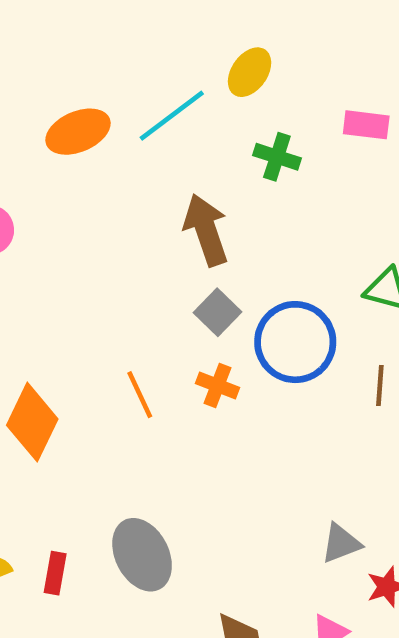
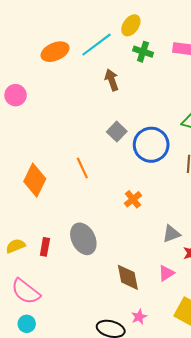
green cross: (277, 157) -> (143, 52), moved
brown arrow: (206, 230) -> (112, 80), moved, size x0.7
orange cross: (217, 385) -> (133, 199), moved, turned 30

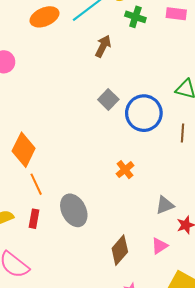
brown arrow: (112, 80) -> (103, 46), turned 45
orange line: (82, 168) -> (36, 184), moved
brown diamond: (128, 277) -> (120, 250), turned 52

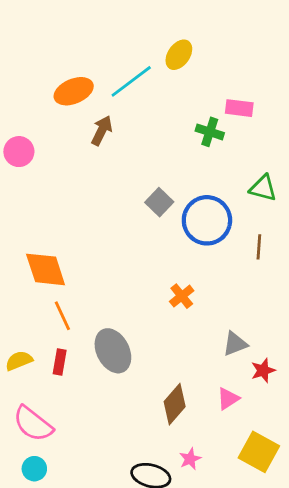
pink rectangle: (176, 14) -> (239, 108), moved
green cross: (135, 17) -> (210, 132), moved
brown arrow: (103, 46) -> (102, 131), moved
orange diamond: (24, 150) -> (46, 269), turned -44

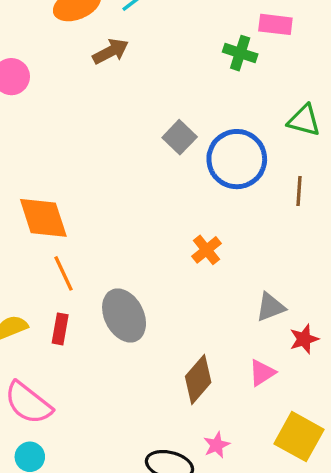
brown arrow: (102, 131) -> (111, 51), turned 36

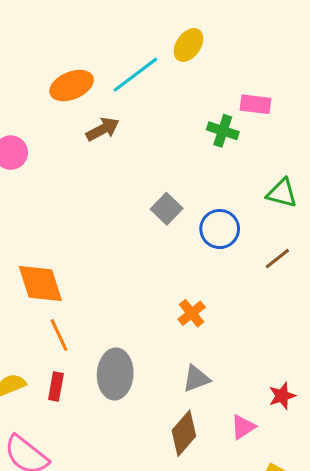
blue circle: (237, 159) -> (220, 229), size x0.7
brown line: (299, 191) -> (277, 259), turned 48
gray triangle: (270, 307) -> (196, 379), moved
gray ellipse: (124, 315) -> (115, 374), turned 30

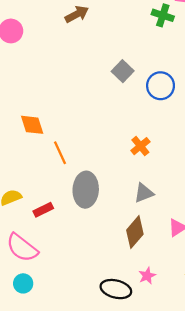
orange diamond: (40, 284) -> (32, 125), size x0.7
orange line: (59, 335) -> (60, 153), moved
red rectangle: (56, 386) -> (43, 210), moved, turned 54

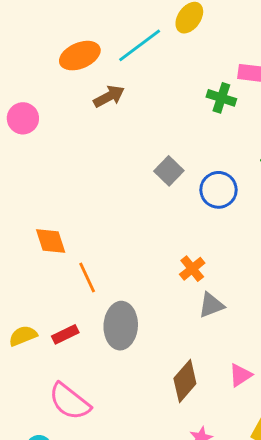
gray triangle: (144, 193) -> (211, 305), moved
red rectangle: (43, 210) -> (65, 334), moved
pink semicircle: (22, 248) -> (70, 402), moved

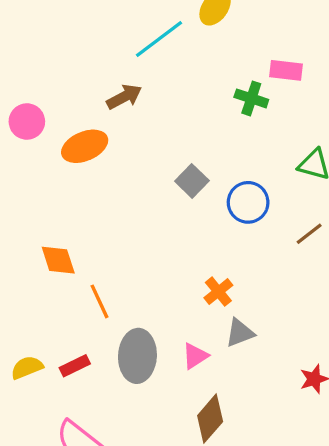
orange ellipse: (80, 56) -> (85, 146), moved
pink triangle: (240, 375) -> (195, 356), moved

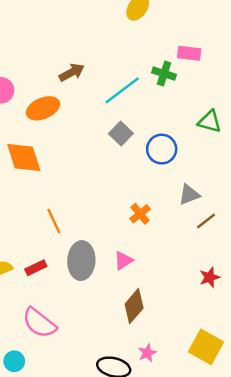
cyan line: (159, 39) -> (122, 90), moved
brown line: (309, 234) -> (206, 221), moved
orange diamond: (58, 260) -> (24, 157), moved, size x1.4
gray triangle: (240, 333) -> (189, 195), moved

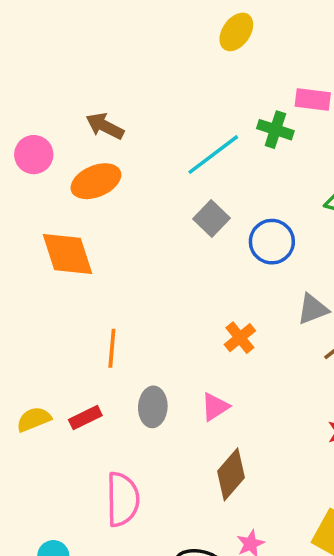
brown arrow: (72, 72) -> (105, 126), moved, turned -125
orange line: (54, 221) -> (112, 348), turned 30
gray ellipse: (81, 261) -> (153, 407), size x0.7
pink semicircle: (39, 323) -> (123, 499), moved, turned -129

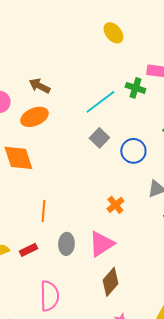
yellow ellipse: (236, 32) -> (113, 33), turned -75
pink triangle: (215, 407) -> (101, 244), size x1.6

